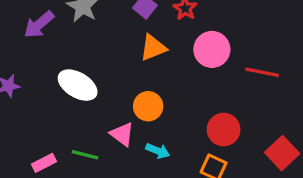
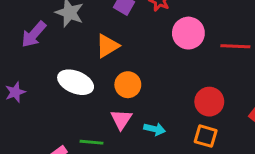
orange triangle: (153, 48) -> (107, 46), moved
orange circle: (148, 106) -> (128, 85), moved
pink triangle: (122, 134) -> (121, 119), turned 35

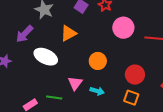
purple arrow: (34, 34) -> (24, 34), moved
orange circle: (128, 85) -> (98, 61), moved

